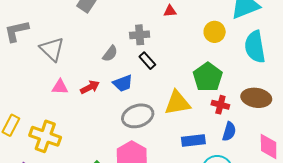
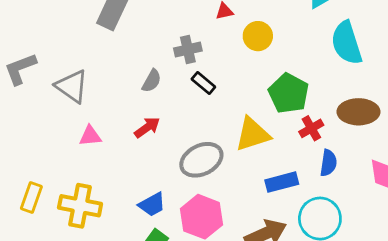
yellow circle: (215, 32) -> (258, 36), moved
blue trapezoid: (123, 83) -> (152, 204), moved
red arrow: (90, 87) -> (147, 127), moved
red cross: (220, 105) -> (311, 128), turned -36

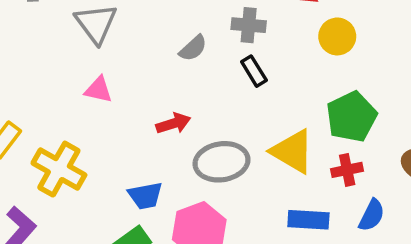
red arrow: (147, 127) -> (173, 123), moved
red cross: (311, 128) -> (347, 170), moved
yellow triangle: (253, 134) -> (292, 151), turned 30

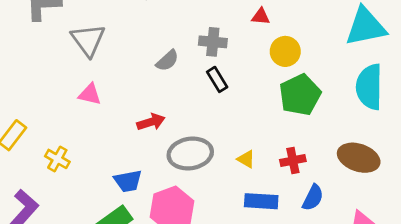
green pentagon: (351, 117) -> (300, 95), moved
yellow triangle: (292, 151) -> (246, 159), moved, size x0.5
yellow cross: (59, 169) -> (57, 159), size x0.6

